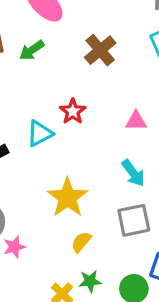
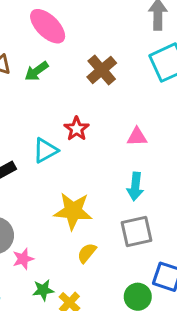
cyan arrow: (133, 173) -> (135, 186), turned 44
yellow star: (68, 198) -> (73, 211), turned -30
green star: (90, 281) -> (43, 290), moved

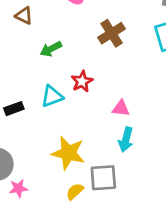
green arrow: (37, 71) -> (51, 49), moved
pink triangle: (137, 137) -> (121, 108), moved
gray square: (137, 232) -> (103, 178), moved

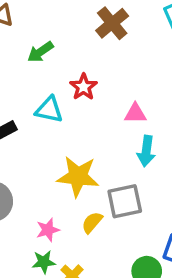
cyan triangle: (52, 96) -> (49, 110), turned 40
pink star: (18, 188) -> (48, 230), moved

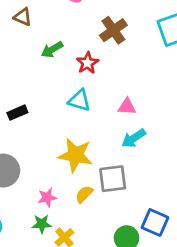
red star: (84, 87) -> (87, 63), moved
cyan triangle: (49, 110) -> (79, 100), moved
cyan arrow: (146, 151) -> (134, 138), turned 45

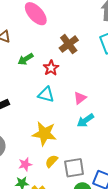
pink triangle: (127, 107) -> (80, 98), turned -40
gray square: (113, 179) -> (74, 168), moved

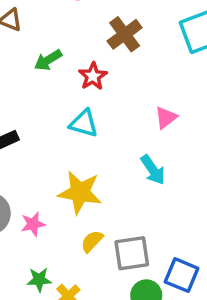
pink triangle: (80, 98) -> (166, 118), moved
cyan arrow: (85, 120) -> (153, 170), turned -90
pink star: (25, 164) -> (33, 224), moved

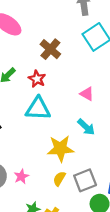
pink triangle: (166, 118) -> (87, 94), turned -40
cyan triangle: (84, 123) -> (38, 109), size x1.4
yellow star: (80, 192) -> (60, 149), moved

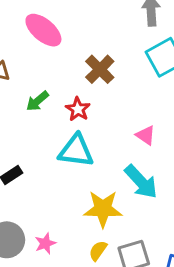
cyan arrow: (86, 127) -> (141, 182), size x1.4

